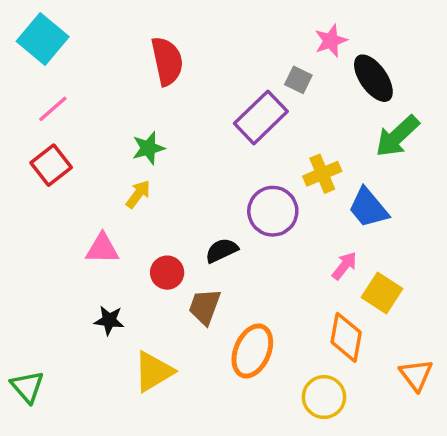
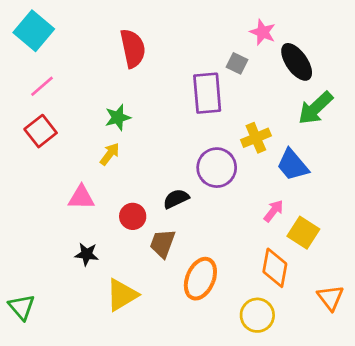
pink star: (331, 41) -> (263, 32), turned -30
purple rectangle: (261, 117) -> (207, 93), turned -51

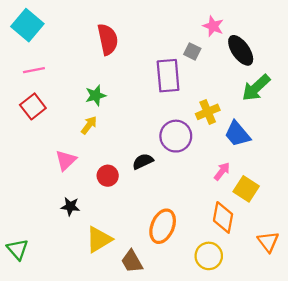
pink line: (42, 86) -> (34, 70), turned 30
pink triangle: (81, 197) -> (66, 160), turned -45
brown trapezoid: (162, 243) -> (132, 261), moved, turned -50

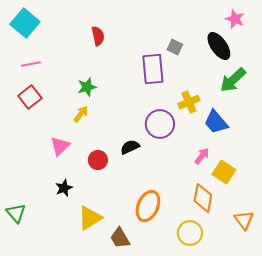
pink star: (213, 26) -> (235, 19), moved
red semicircle: (108, 39) -> (98, 36), size x0.7
black star: (70, 206) -> (64, 188), turned -30
green triangle: (18, 249) -> (16, 213), moved

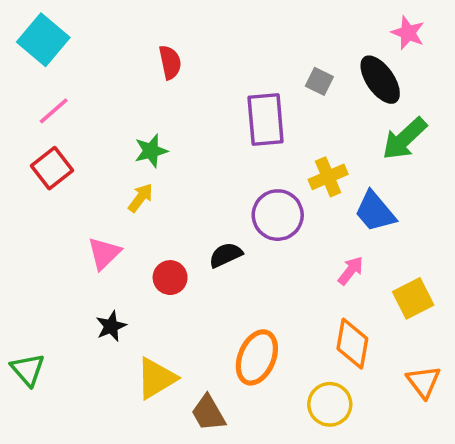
gray square: (175, 47) -> (319, 81), moved
pink line: (31, 64) -> (54, 111), turned -30
yellow square: (224, 172) -> (413, 298), moved, turned 30

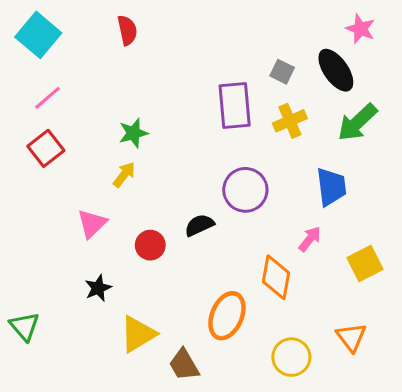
red semicircle: (170, 62) -> (127, 30), moved
yellow cross: (328, 177) -> (290, 121), moved
blue trapezoid: (375, 212) -> (331, 187), turned -147
orange diamond: (352, 344) -> (276, 277), moved
orange triangle: (424, 382) -> (351, 337), moved

